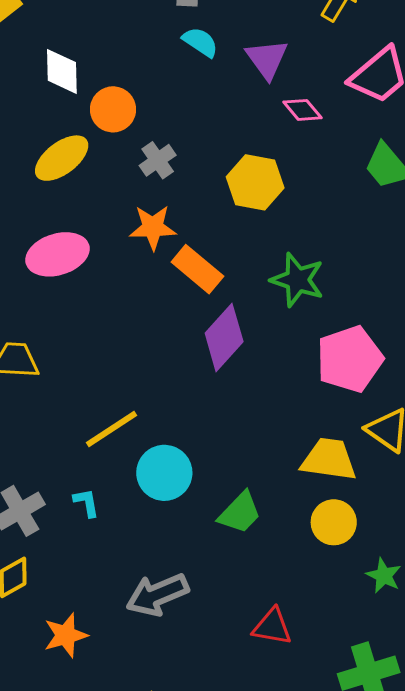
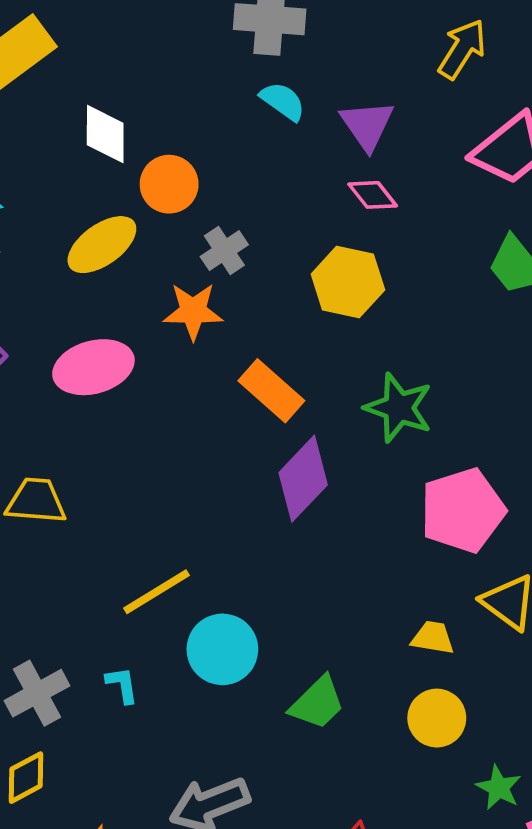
pink diamond: (303, 110) -> (373, 195), moved
orange star: (153, 227) -> (193, 311), moved
yellow trapezoid: (329, 459) -> (433, 638), size x0.6

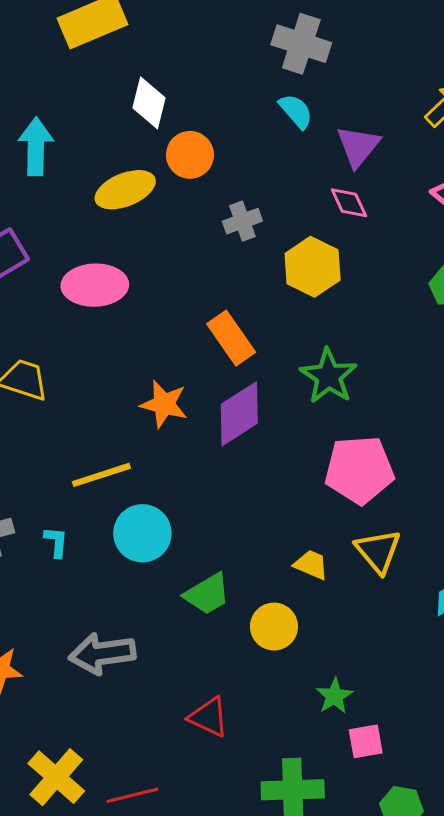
gray cross: (224, 251) -> (242, 221), moved
orange star: (193, 311) -> (164, 404), moved
yellow circle: (437, 718) -> (274, 627), moved

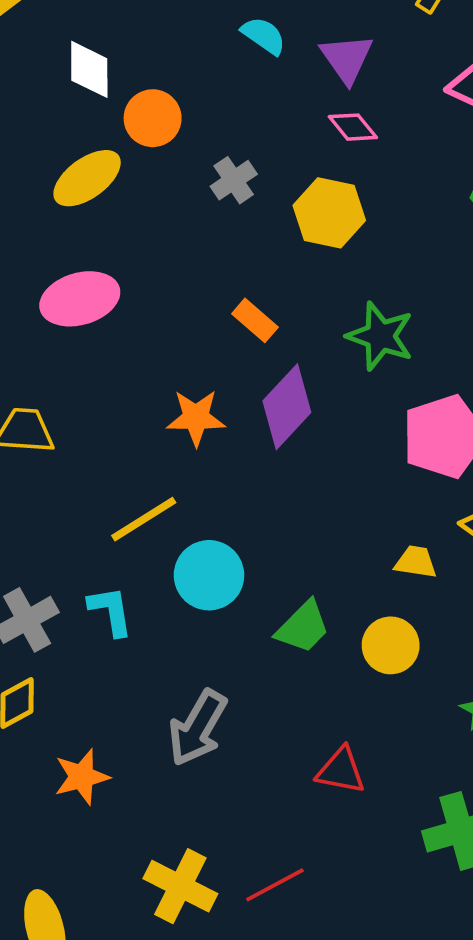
orange rectangle: (231, 338) -> (255, 320), size x0.7
cyan L-shape: (56, 542) -> (111, 611), size x1.4
gray arrow: (102, 654) -> (198, 728), turned -38

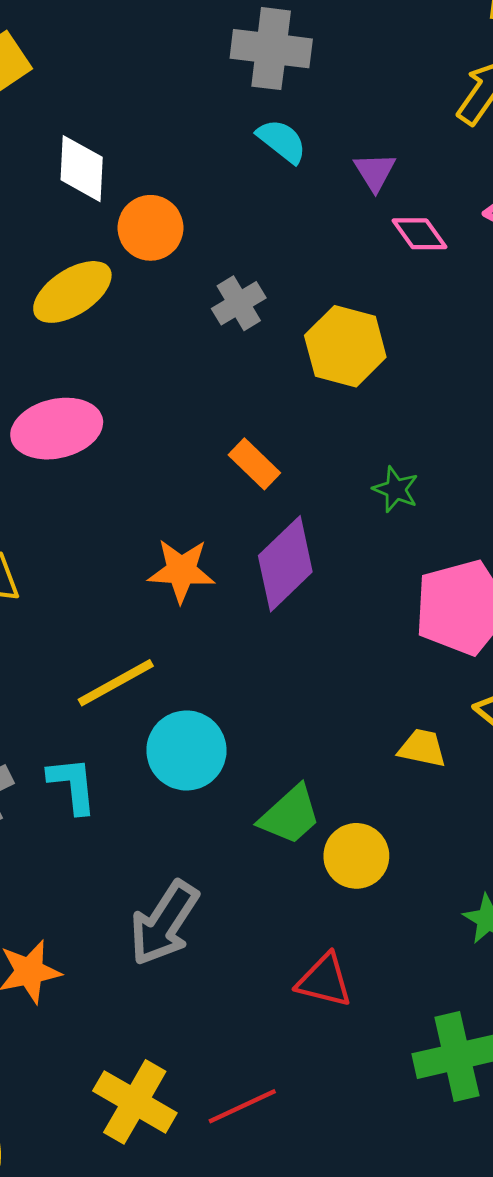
purple triangle: (347, 58) -> (375, 172), size x0.7
pink diamond: (353, 127) -> (419, 234), moved
green star: (380, 336) -> (396, 489), size x0.6
yellow circle: (391, 645) -> (356, 856), moved

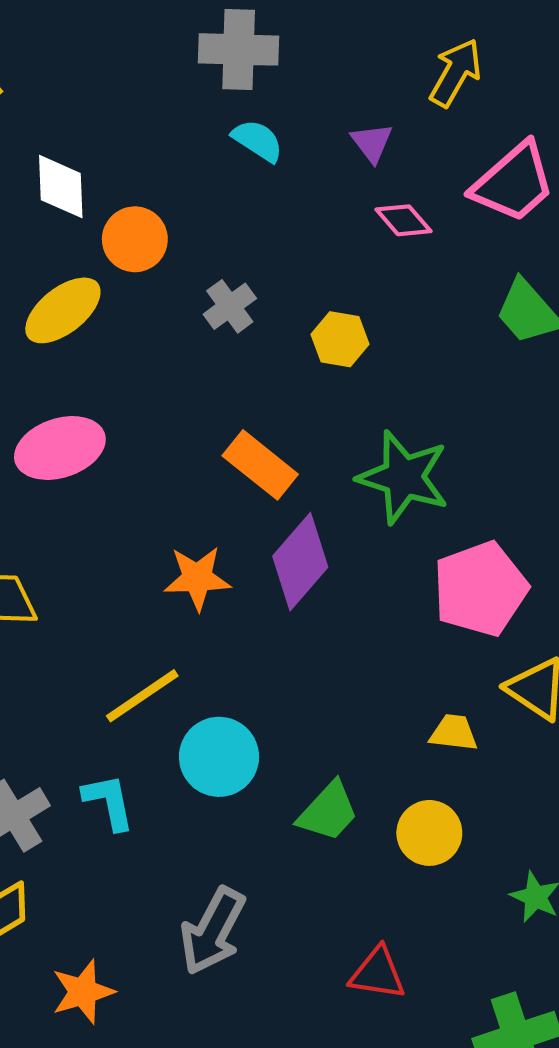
purple triangle: (375, 172) -> (372, 143), moved
yellow hexagon: (345, 346) -> (340, 339), size x0.7
orange rectangle: (254, 464) -> (260, 465), size x1.4
green star: (396, 489) -> (403, 477), size x2.0
yellow circle: (356, 856) -> (429, 833), moved

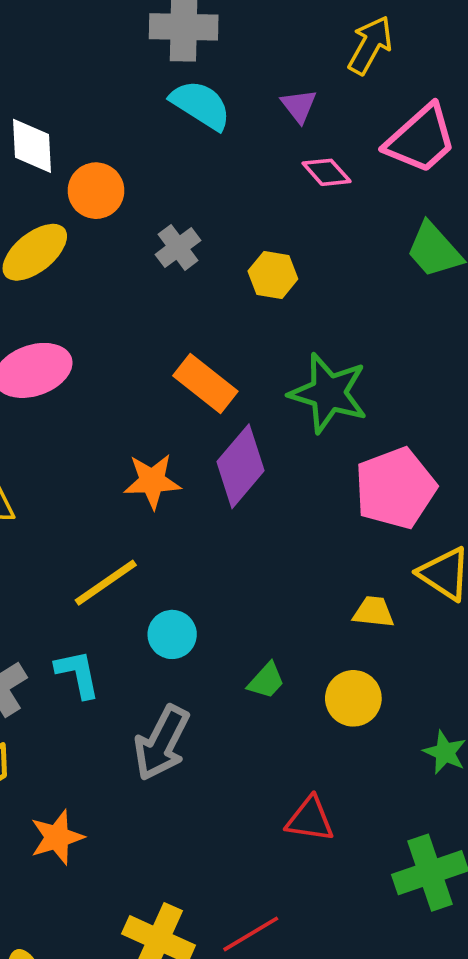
cyan semicircle: (258, 141) -> (201, 105), size x1.4
cyan circle: (219, 757) -> (172, 634), size x0.7
green trapezoid: (328, 812) -> (266, 681), size x0.7
gray arrow: (213, 931) -> (162, 743), moved

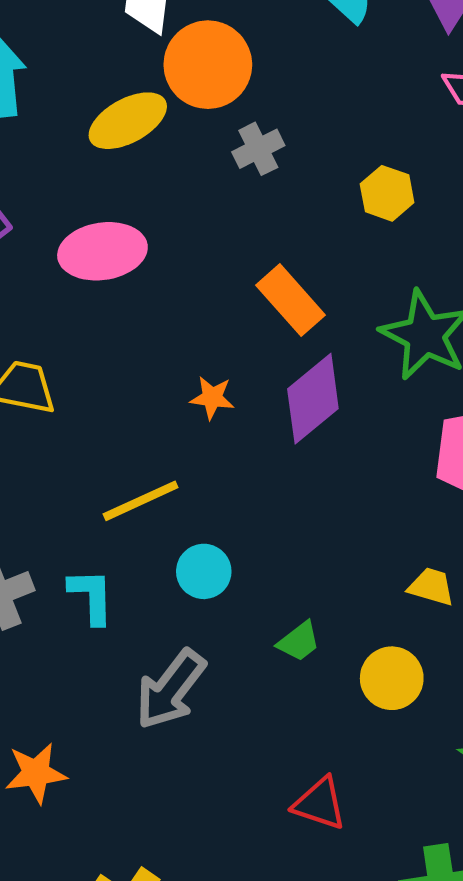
orange circle: (96, 191) -> (208, 65), size x1.4
gray cross: (178, 247) -> (258, 149), moved
orange star: (152, 481) -> (212, 398), size x0.7

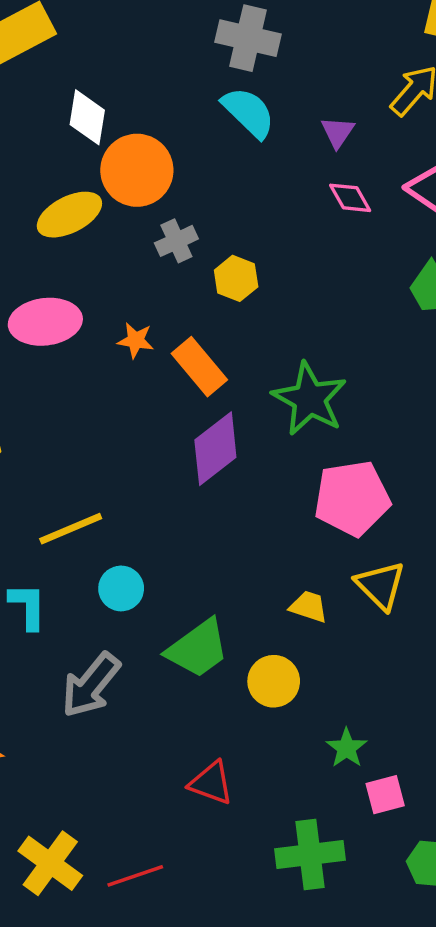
yellow hexagon: (387, 193) -> (236, 278), moved
orange star: (212, 398) -> (136, 340), moved
green trapezoid: (299, 641) -> (198, 649), size x1.8

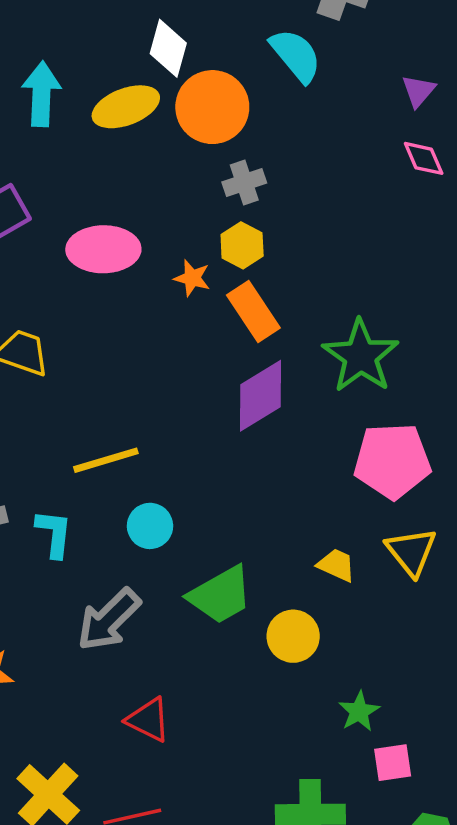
cyan semicircle: (249, 112) -> (296, 55), moved
yellow ellipse: (69, 215) -> (126, 107), moved
yellow hexagon: (236, 278) -> (242, 245), moved
red triangle: (211, 783) -> (148, 720), moved

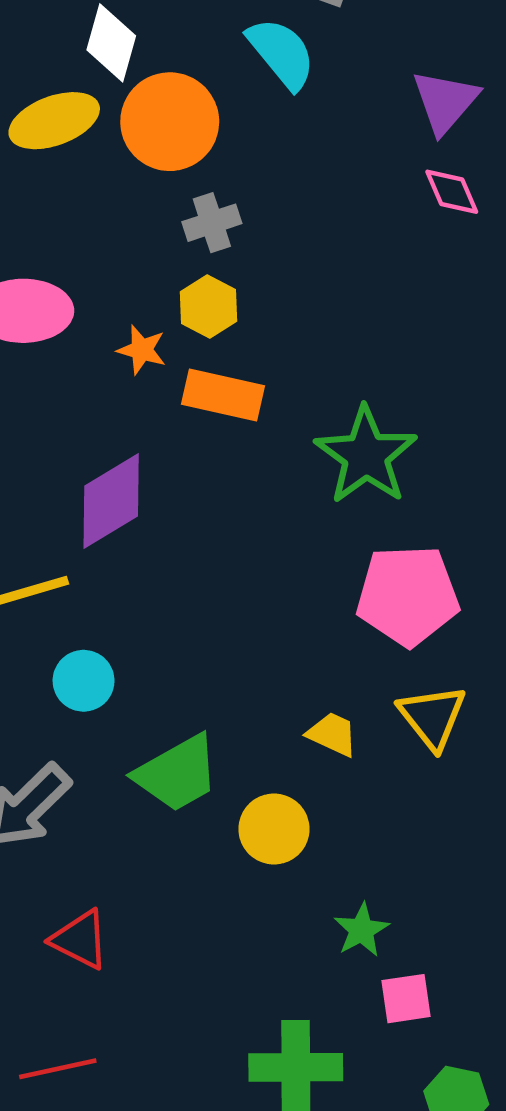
purple triangle: (418, 91) -> (445, 102), size x1.5
orange rectangle: (253, 312) -> (223, 395), turned -44
purple diamond: (260, 396) -> (111, 501), moved

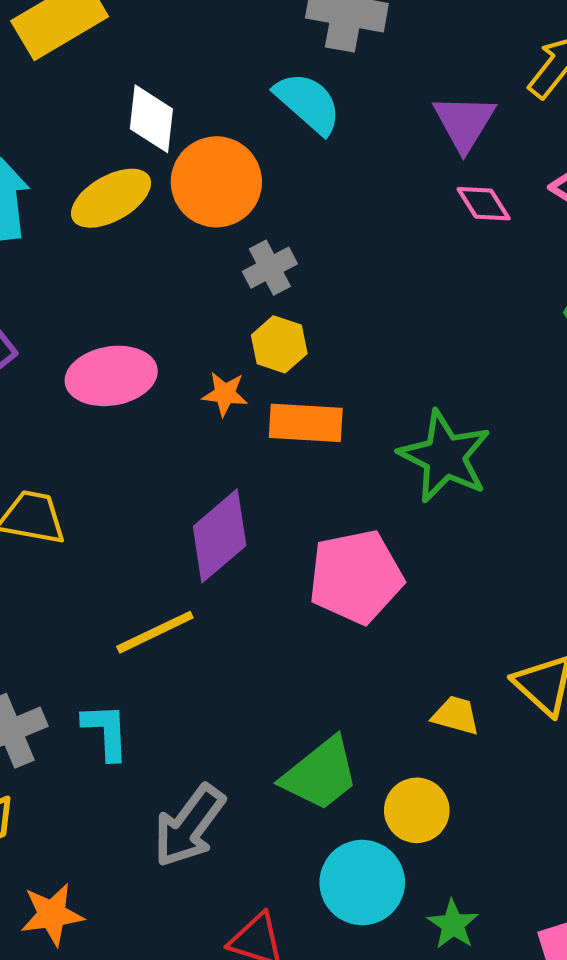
pink pentagon: (408, 595) -> (356, 577), moved
cyan circle: (84, 681) -> (362, 882), moved, size x1.5
green star: (361, 930) -> (453, 924), moved

